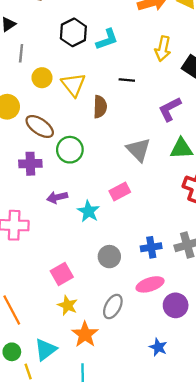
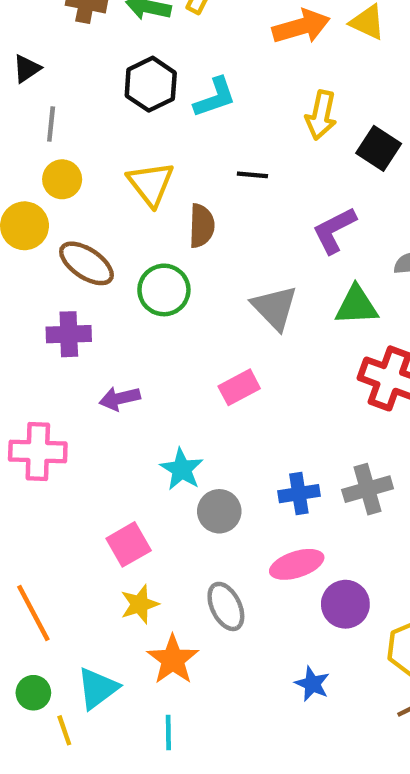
yellow circle: (42, 78) -> (62, 179), moved
green circle: (70, 150) -> (164, 290), moved
cyan star: (88, 211) -> (182, 469), moved
yellow star: (68, 305) -> (140, 604), turned 30
gray ellipse: (113, 307) -> (226, 606), turned -55

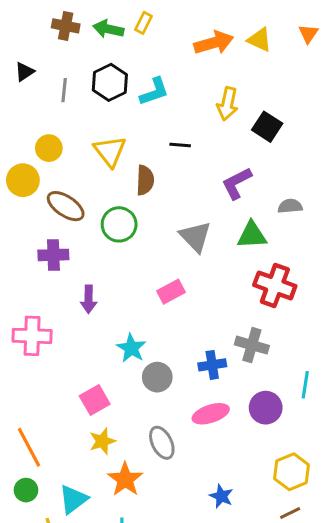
gray line: (51, 124) -> (64, 90), moved
purple arrow: (120, 398) -> (89, 299), turned -76
gray cross: (368, 489) -> (252, 345), moved, turned 32
purple circle: (345, 604) -> (266, 408), moved
green circle: (33, 693) -> (26, 490), moved

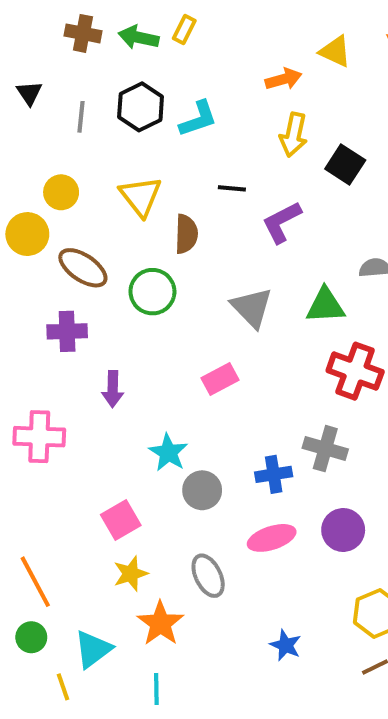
orange arrow: (214, 43) -> (284, 79), moved, size x0.7
black triangle: (24, 72) -> (29, 93), turned -30
purple L-shape: (237, 183) -> (282, 222), moved

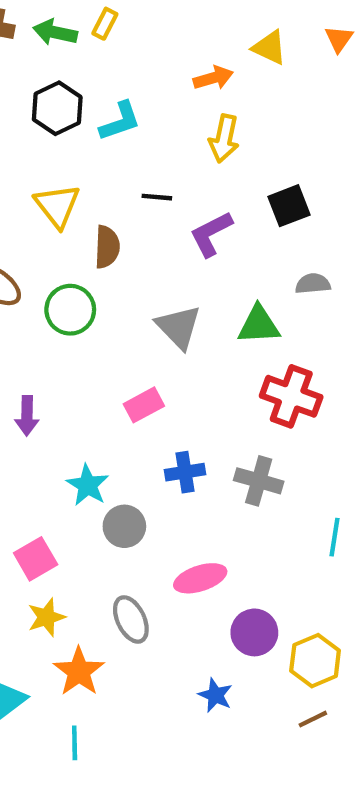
black square: (345, 164) -> (289, 206), moved, turned 36
blue cross: (274, 474) -> (185, 472), moved
purple circle: (343, 530) -> (254, 632), moved

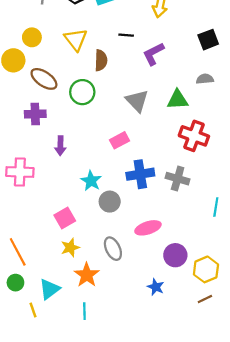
black square: (289, 206) -> (208, 40), moved
blue cross: (185, 472) -> (140, 174), size x1.4

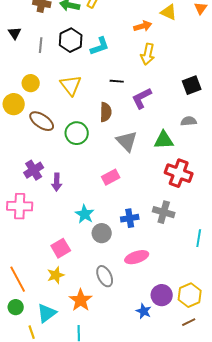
brown semicircle: (101, 60) -> (106, 112), moved
purple cross: (35, 114) -> (34, 170), moved, turned -30
blue cross: (140, 174) -> (130, 218), moved, size x0.7
yellow star: (70, 248) -> (56, 275), moved
purple circle: (175, 255) -> (162, 295), moved

